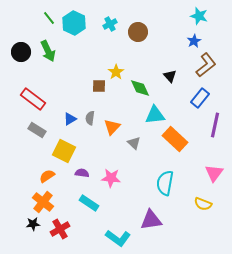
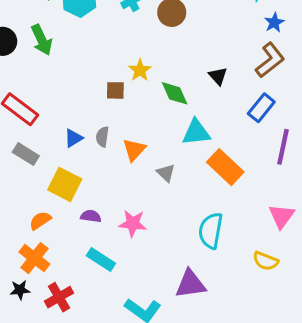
blue star: (194, 41) -> (274, 23), moved

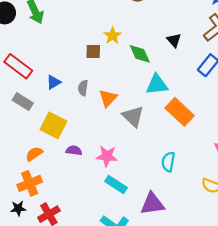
blue triangle: (73, 138) -> (53, 82), moved
gray triangle: (166, 173) -> (133, 116), size x1.5
cyan semicircle: (211, 231) -> (168, 162), size x0.7
orange cross: (34, 258) -> (30, 183), turned 30
cyan rectangle: (101, 260) -> (116, 185), moved

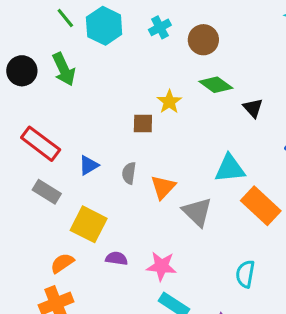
green diamond: (140, 54) -> (216, 85), moved, turned -30

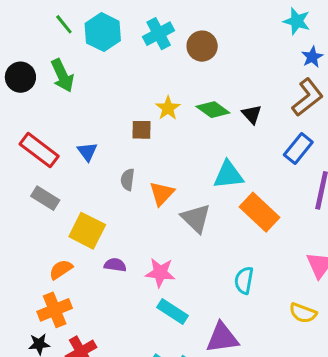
cyan cross: (160, 27) -> (159, 34), size x1.4
green diamond: (216, 85) -> (213, 110), moved
blue triangle: (89, 165) -> (87, 152), moved, turned -35

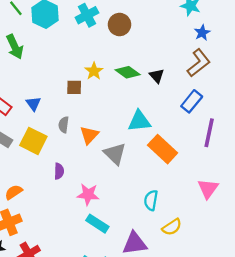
yellow square: (87, 231) -> (33, 141), moved
purple semicircle: (115, 265) -> (59, 171), moved, turned 84
yellow semicircle: (303, 313) -> (172, 227), moved, turned -54

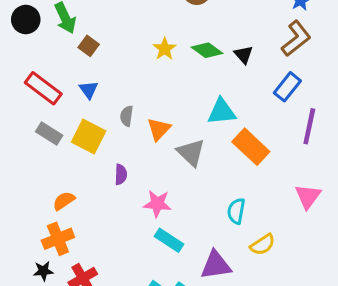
brown square: (74, 87) -> (89, 46), moved, turned 35

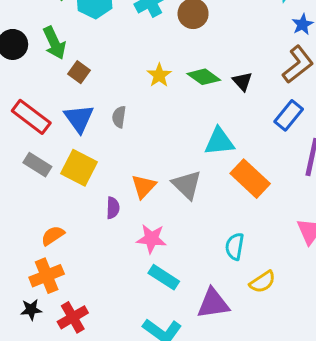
blue triangle: (89, 90) -> (79, 118), size x1.5
gray semicircle: (127, 116) -> (119, 117), moved
orange triangle: (159, 129) -> (144, 186), moved

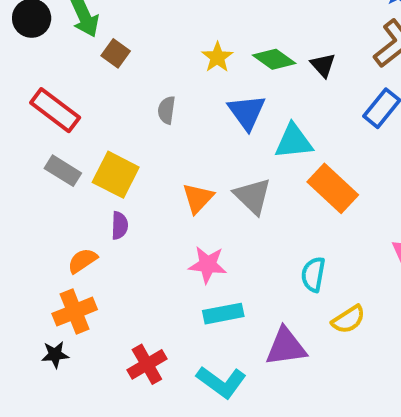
blue triangle: (79, 118) -> (247, 112), moved
purple semicircle: (113, 208) -> (120, 225), moved
cyan rectangle: (164, 277) -> (223, 314), turned -44
red cross: (73, 317) -> (147, 364), moved

